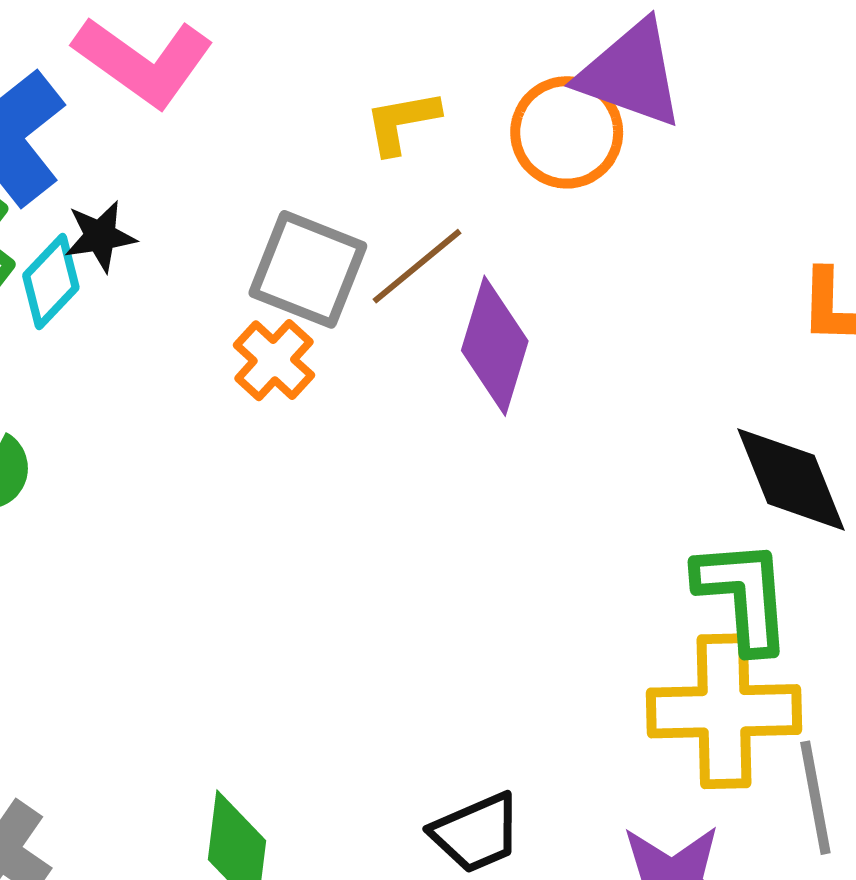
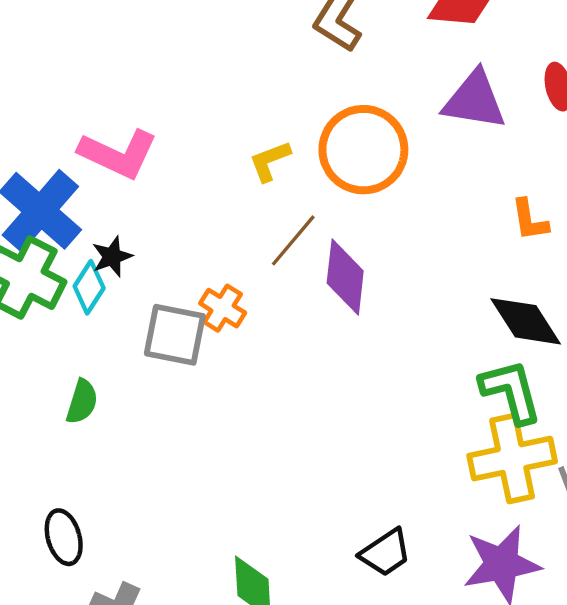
purple triangle: (631, 74) -> (475, 100), moved
orange circle: (567, 132) -> (363, 150), size x1.4
gray square: (308, 269) -> (175, 335), moved

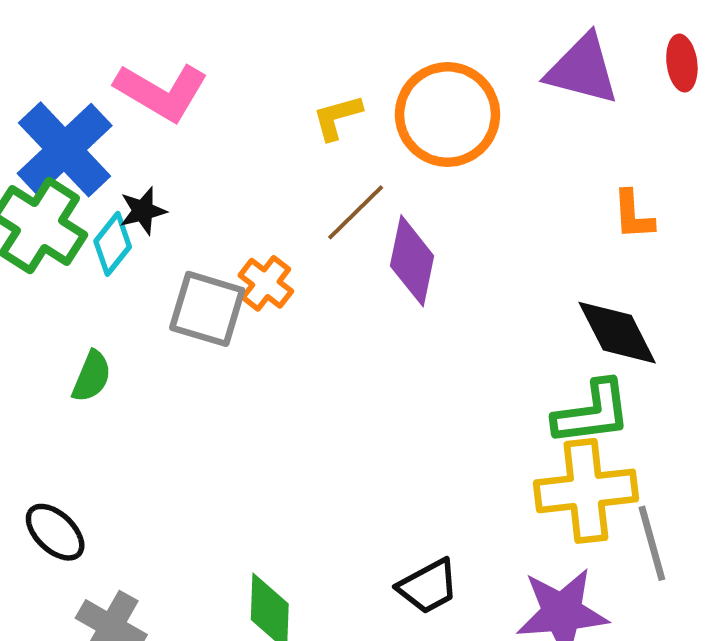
green L-shape: (511, 391) -> (592, 413), turned 92
black ellipse: (64, 537) -> (55, 532), turned -36

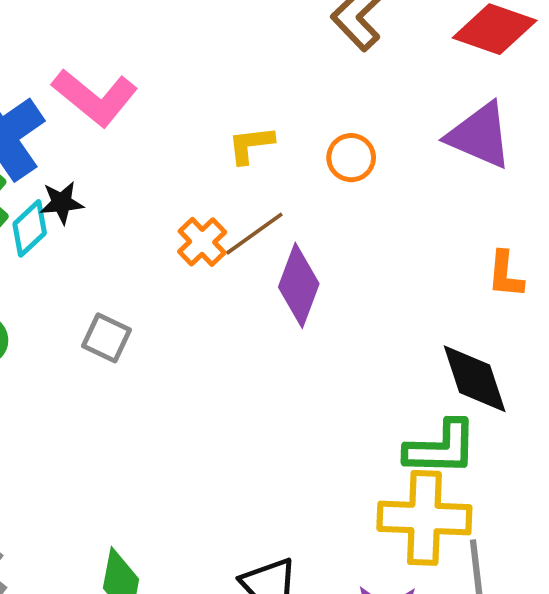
orange circle: (448, 115) -> (351, 158), size x0.5
orange cross: (266, 283) -> (202, 242), moved
gray square: (207, 309) -> (106, 338), moved, size x0.7

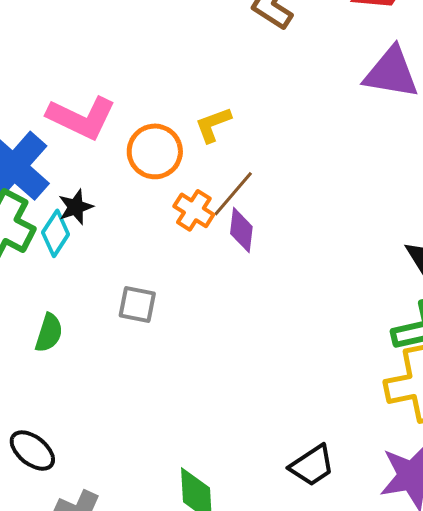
orange circle: (351, 158) -> (155, 151), moved, size x1.4
purple diamond: (299, 285) -> (241, 230), moved, size x0.7

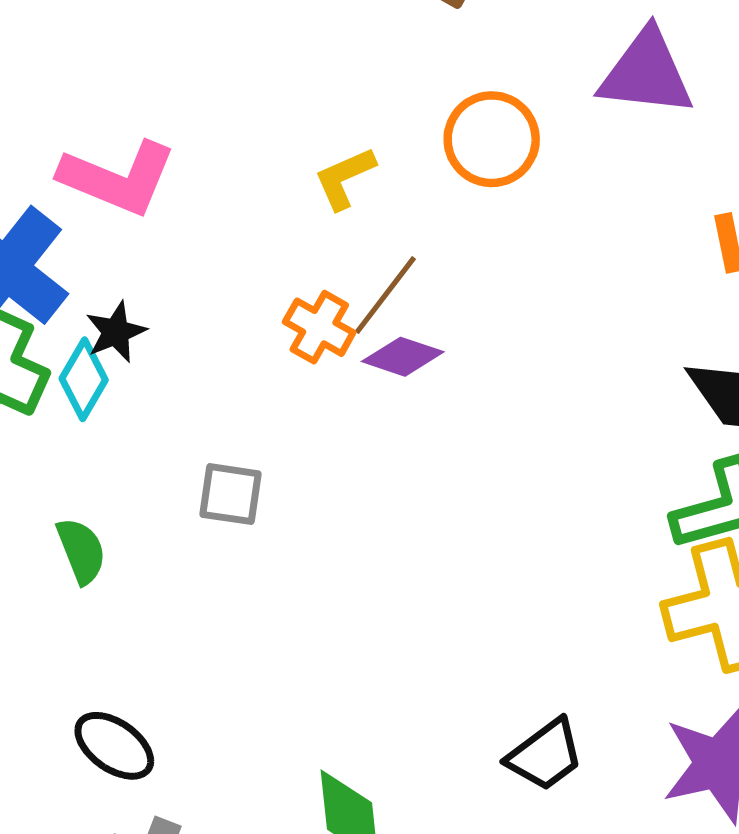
orange circle: (155, 151) -> (492, 139), moved
purple diamond: (241, 230) -> (403, 357), turned -75
green semicircle: (49, 333) -> (81, 551), turned -36
black ellipse: (32, 451) -> (114, 746), moved

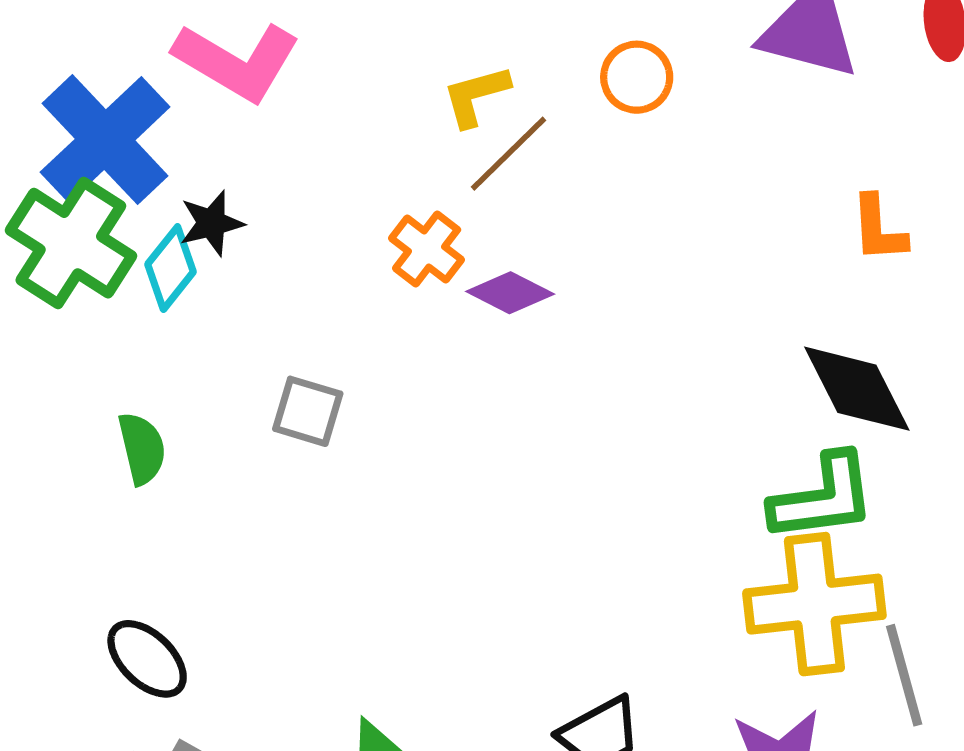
orange circle: (492, 139) -> (637, 77), size x0.7
brown line: (385, 295) -> (508, 154), moved

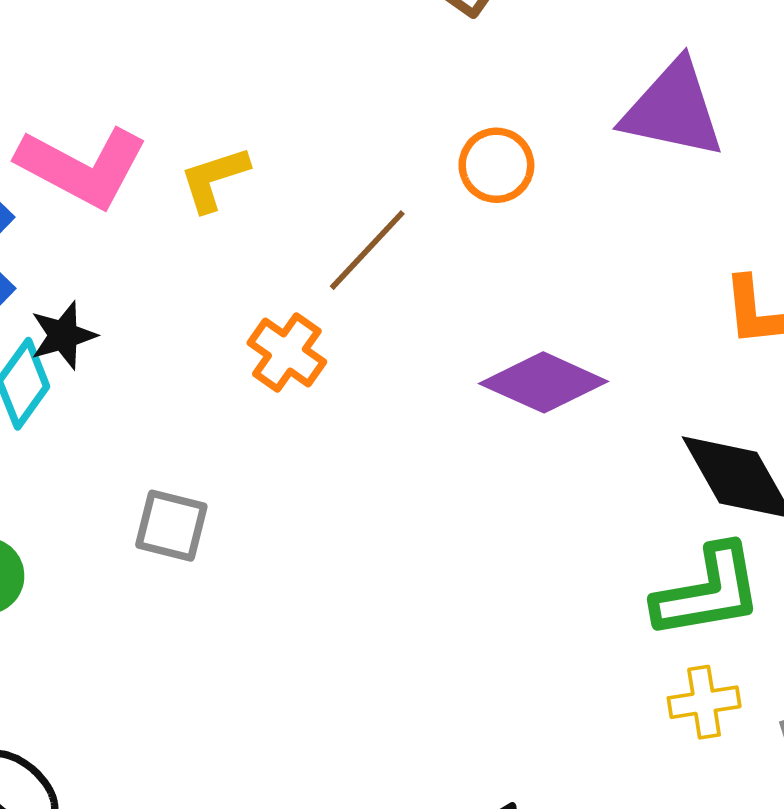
yellow L-shape: (476, 96) -> (214, 179), moved
purple diamond: (510, 293) -> (544, 382), moved, size x1.4
yellow cross: (814, 604) -> (704, 702), size x0.5

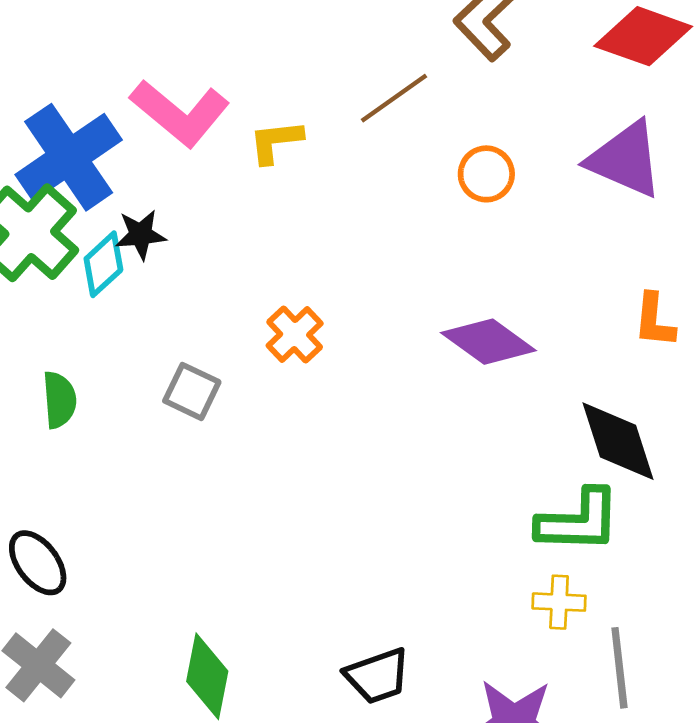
brown line: (367, 250) -> (394, 98), moved
orange cross: (287, 352) -> (295, 335), moved

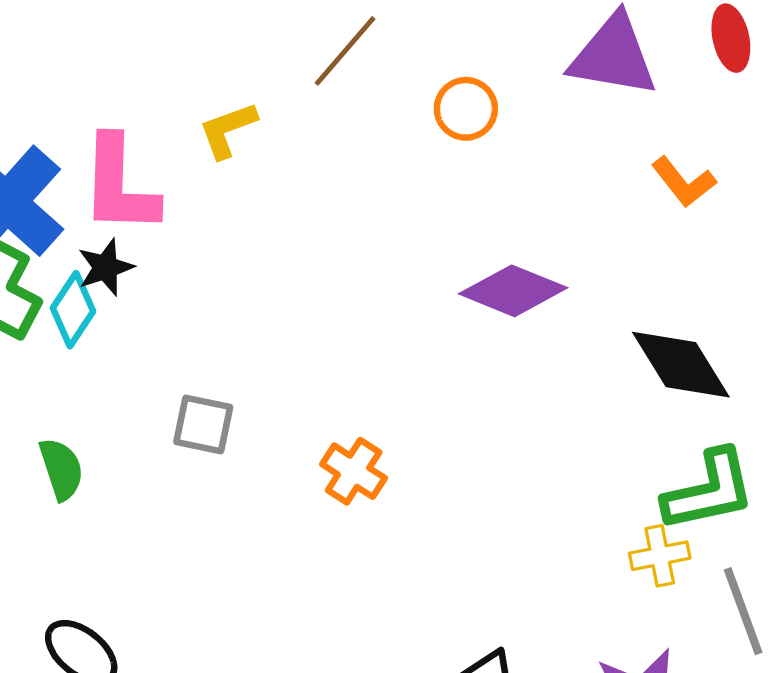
pink L-shape: (180, 113) -> (119, 185), moved, turned 66
orange L-shape: (654, 320) -> (684, 182), moved, turned -30
orange cross: (295, 335) -> (354, 471), moved
green L-shape: (578, 521) -> (709, 491), moved

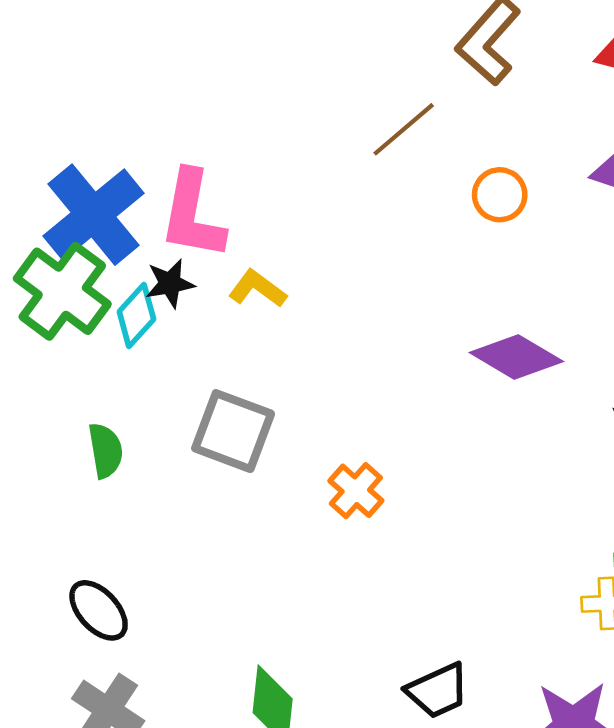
yellow L-shape: (228, 130) -> (257, 289), moved, turned 48
gray square: (203, 425) -> (233, 431), size x1.5

